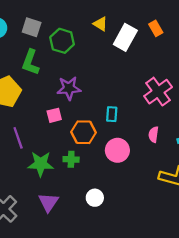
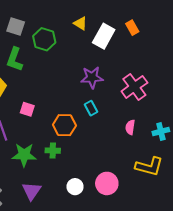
purple star: (69, 88) -> (92, 77), moved
cyan rectangle: (112, 114) -> (91, 108), turned -32
pink square: (54, 115) -> (27, 109), moved, turned 32
pink circle: (117, 150) -> (107, 183), moved

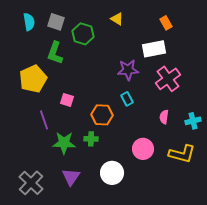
white rectangle: (104, 36) -> (154, 49), moved, turned 50
pink circle: (107, 183) -> (143, 149), moved
white circle: (75, 187) -> (112, 173), size x1.5

